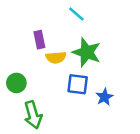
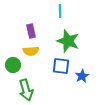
cyan line: (76, 14) -> (60, 11), turned 48
yellow semicircle: (56, 57) -> (31, 51), moved

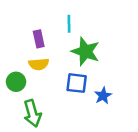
cyan line: (60, 11) -> (69, 24), moved

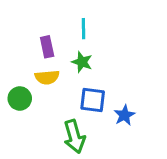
green star: (85, 51) -> (82, 62), moved, size x0.6
green arrow: (32, 113) -> (74, 136), moved

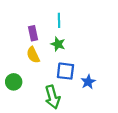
yellow semicircle: (47, 77) -> (33, 55), turned 70
green circle: (20, 98) -> (14, 82), moved

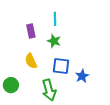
yellow semicircle: (33, 55) -> (31, 61), moved
green circle: (14, 82) -> (11, 85), moved

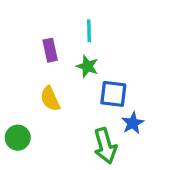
blue square: (61, 66) -> (113, 94), moved
green arrow: (49, 90) -> (105, 146), moved

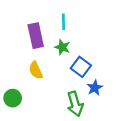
purple rectangle: (50, 50) -> (36, 36), size x1.5
blue square: (113, 94) -> (81, 67), turned 30

